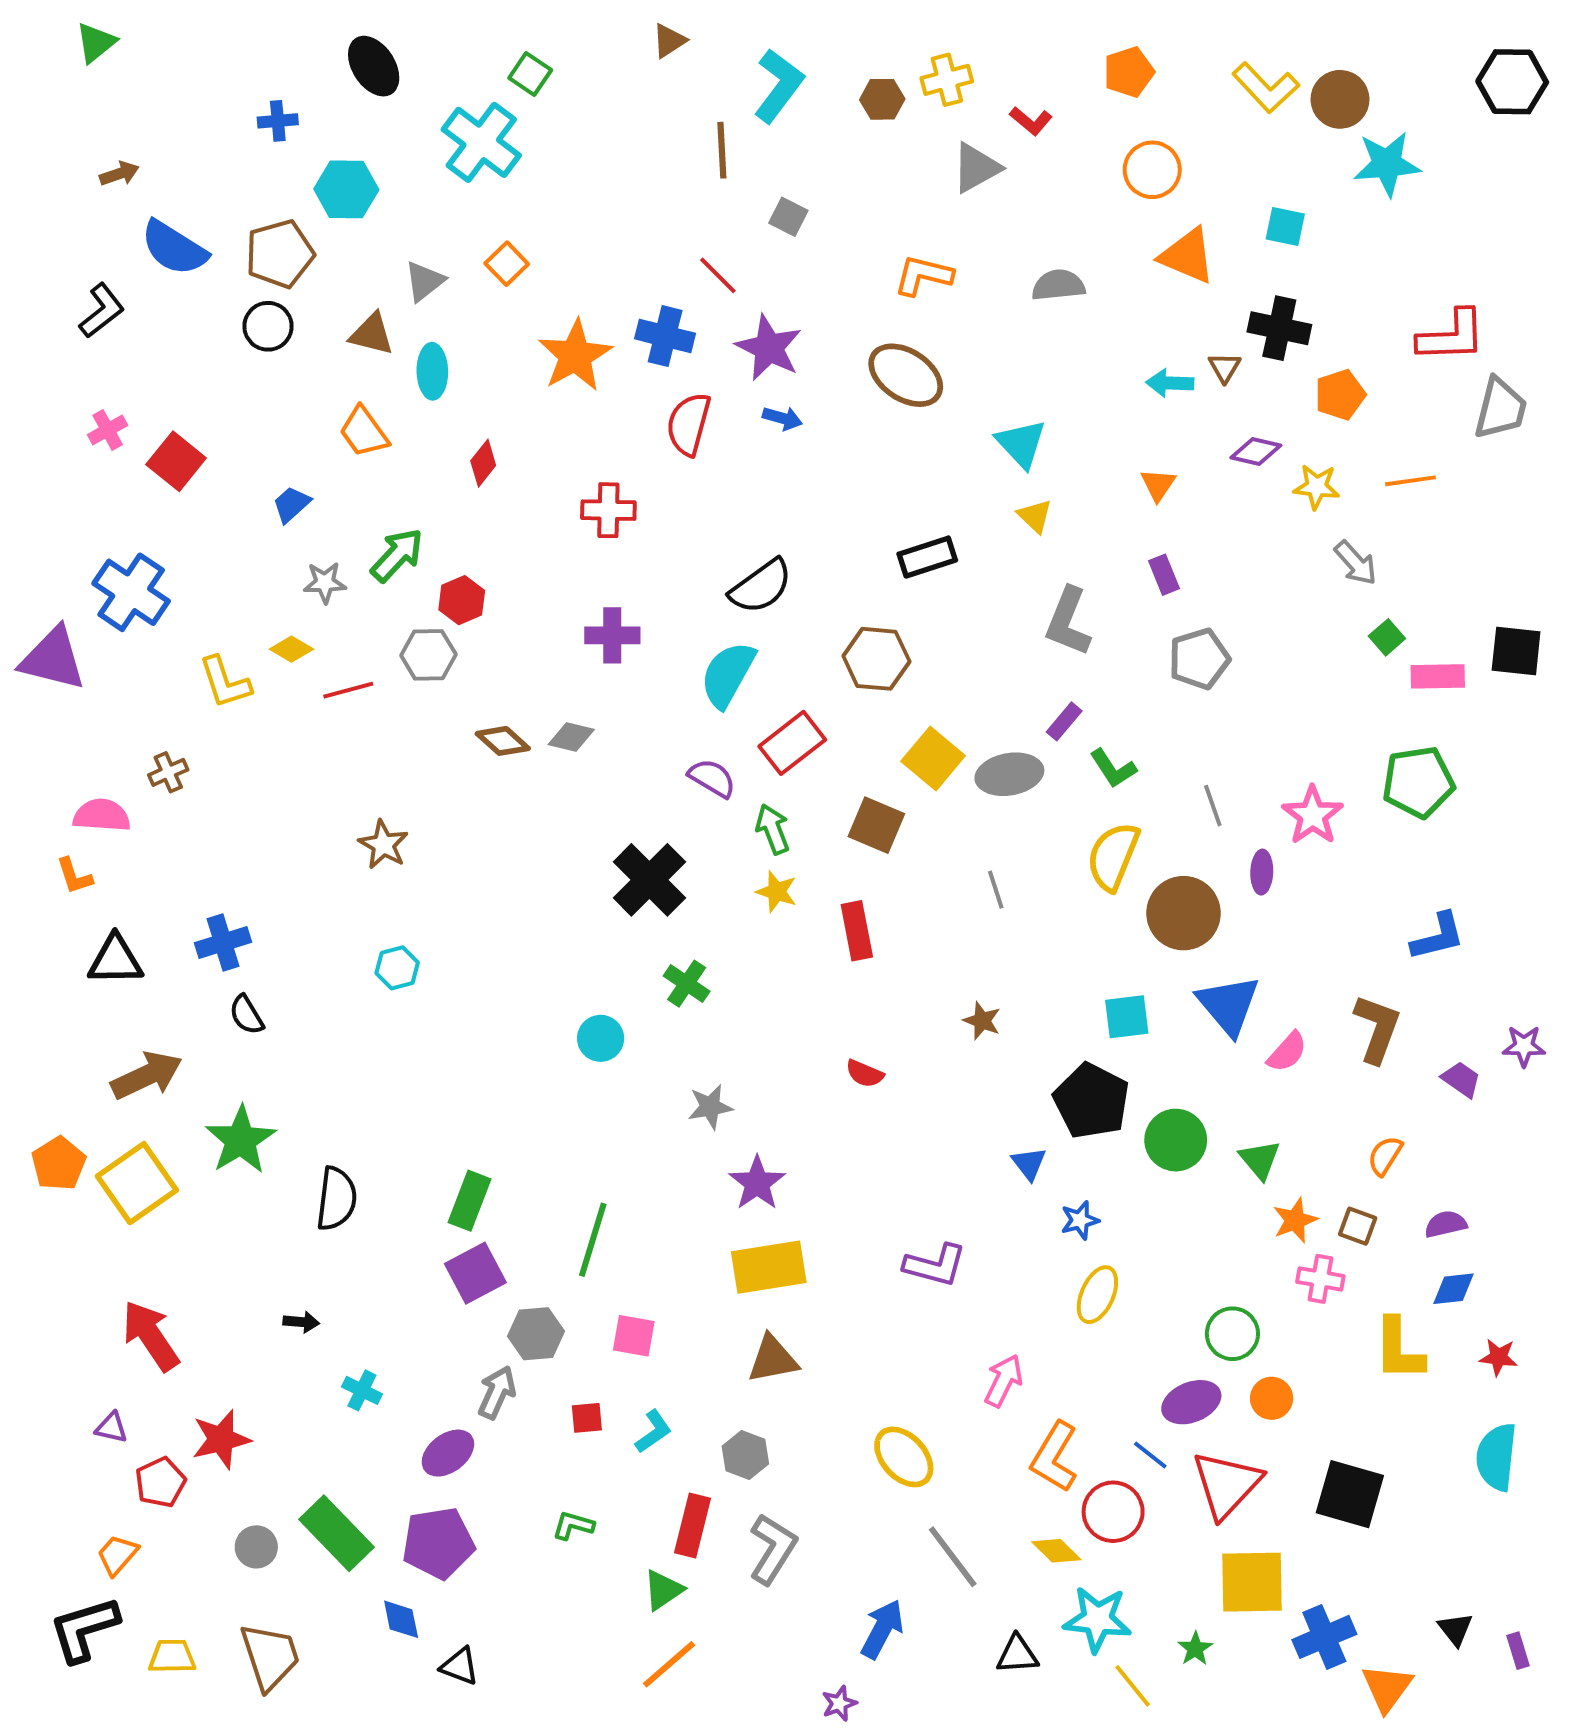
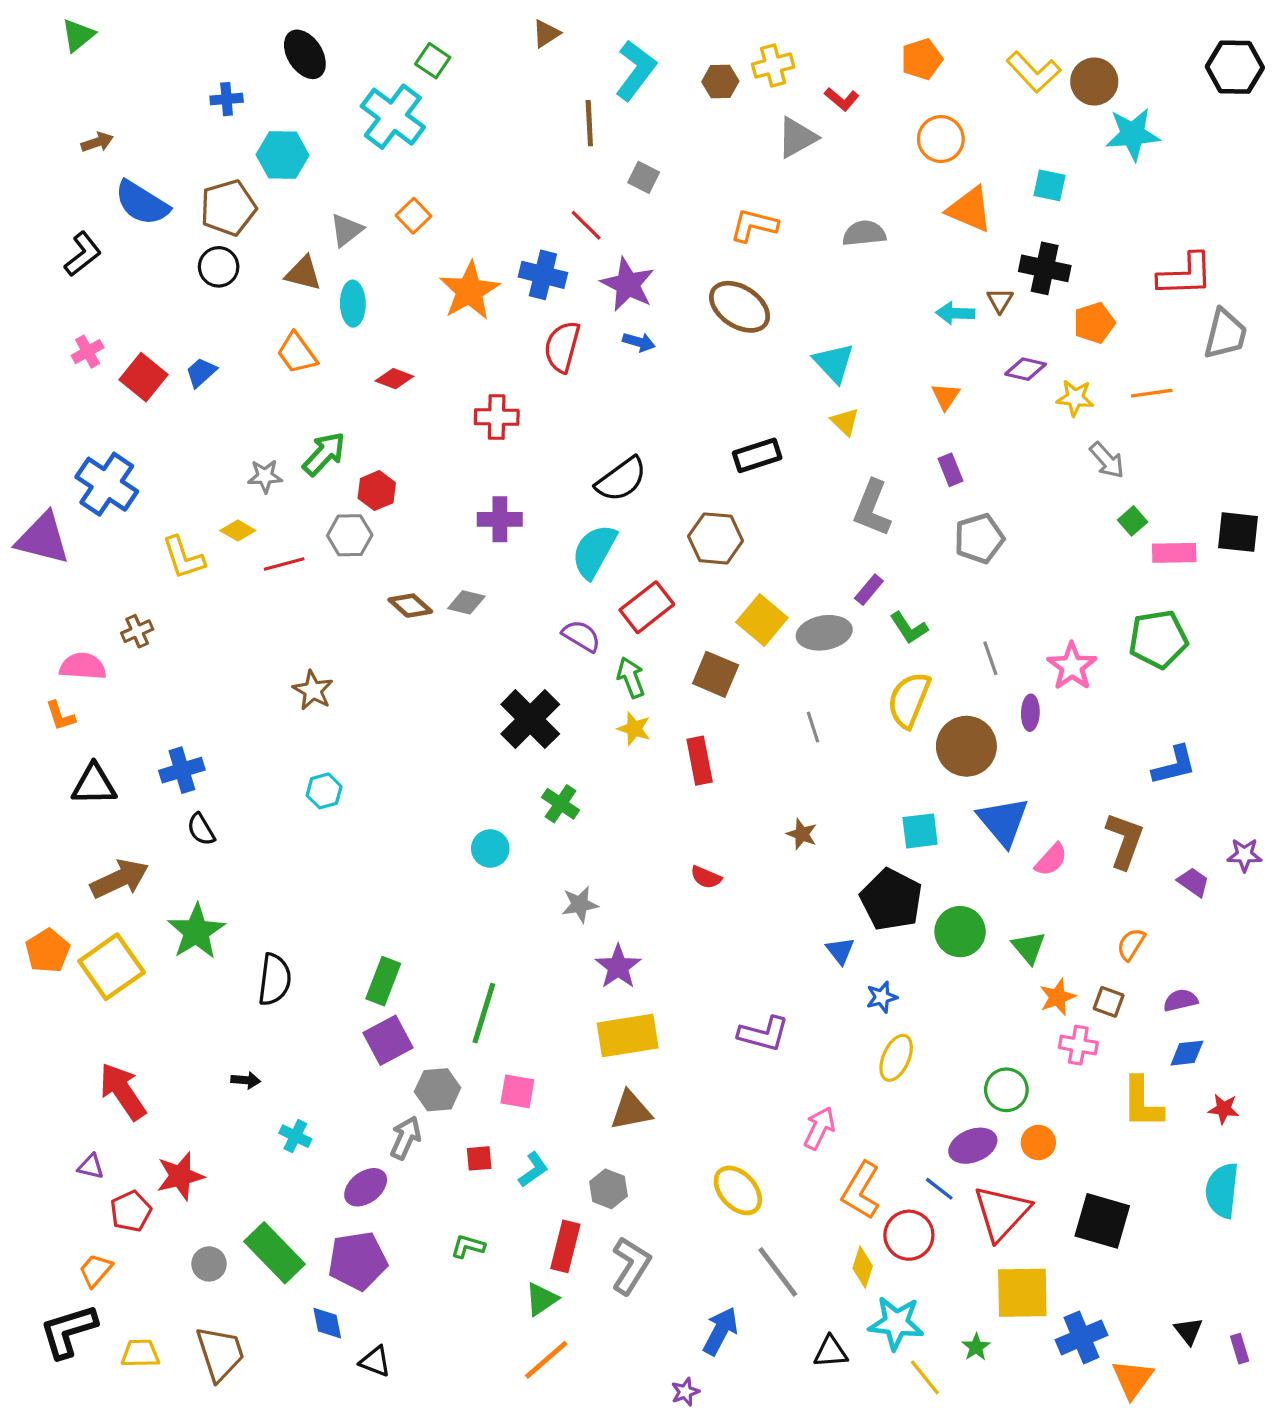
red diamond: (483, 463) -> (394, 379), turned 72
blue trapezoid: (291, 504) -> (201, 372), moved
yellow diamond: (1056, 1551) -> (863, 1267), turned 63

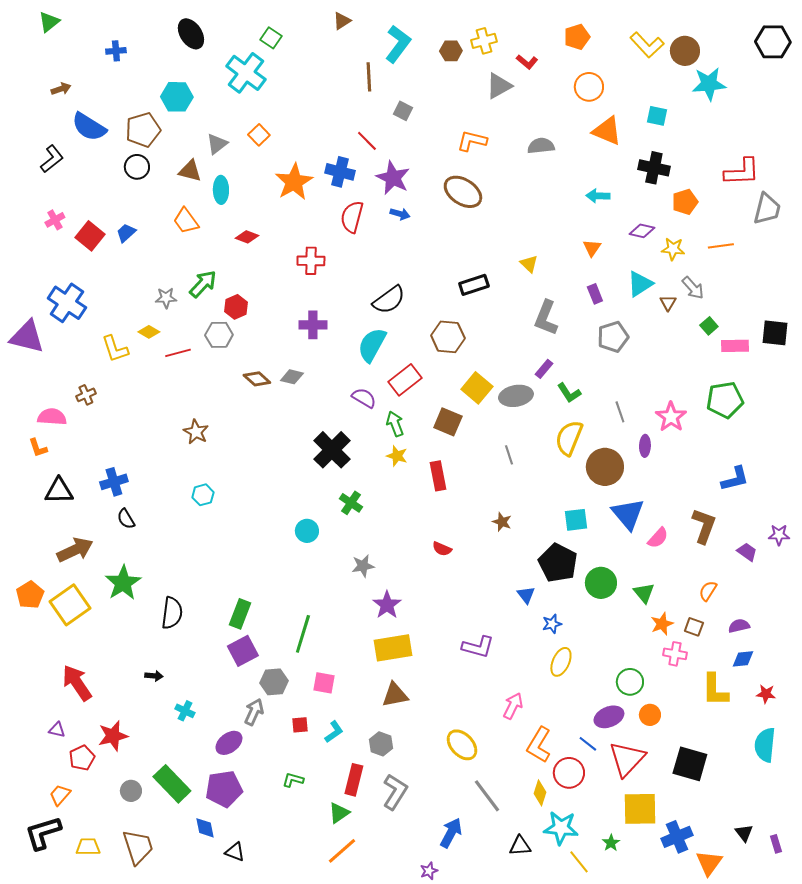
blue cross: (227, 99) -> (116, 51), moved
brown triangle: (1000, 300) -> (668, 303), moved
cyan triangle: (834, 363) -> (640, 284), moved, turned 40

